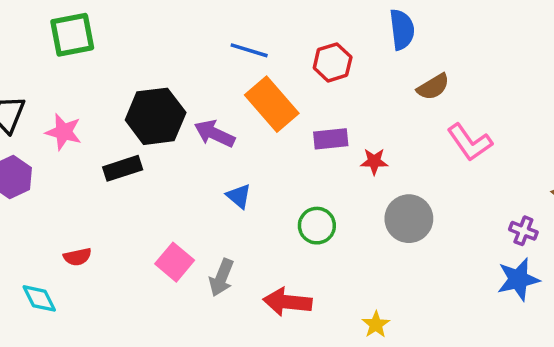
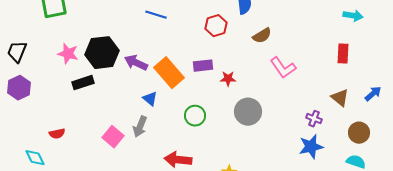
red hexagon: (333, 62) -> (216, 26), moved
orange rectangle: (272, 104) -> (169, 73), moved
pink star: (64, 132) -> (68, 54), moved
gray arrow: (221, 278) -> (140, 127), moved

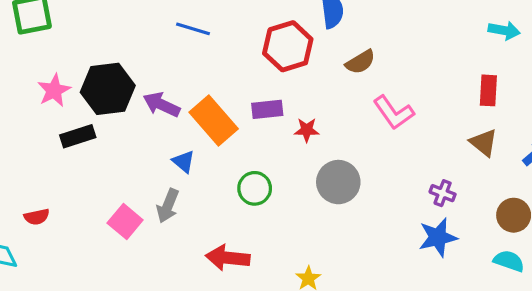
red hexagon: (216, 26) -> (288, 46), size x1.4
pink star: (68, 54) -> (54, 90), turned 30
brown triangle: (340, 98) -> (484, 143), moved

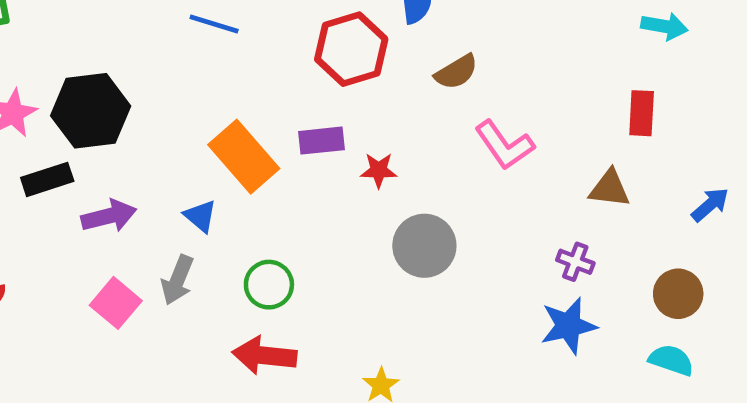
purple arrow: (161, 105) -> (109, 216), moved, turned 141
brown triangle: (484, 143) -> (610, 189), moved, turned -32
green circle: (255, 188) -> (269, 285), moved

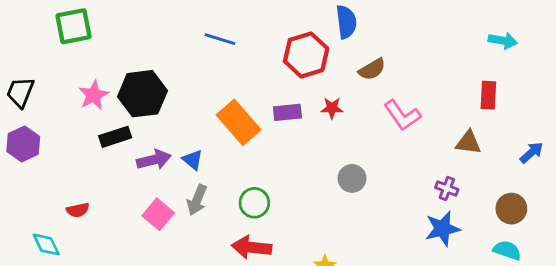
red star: (379, 170) -> (332, 108), moved
blue triangle: (200, 216) -> (193, 160), moved
gray circle: (424, 246) -> (352, 178), size x0.7

